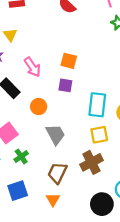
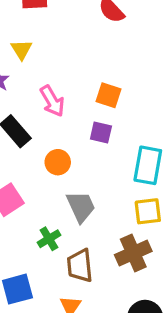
green cross: (21, 157) -> (49, 239), moved
brown trapezoid: (57, 173) -> (80, 266), turned -35

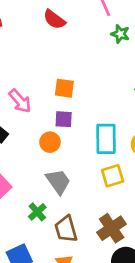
orange circle: (58, 162) -> (50, 142), moved
brown cross: (133, 253) -> (112, 228), moved

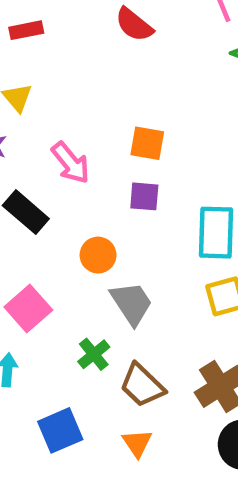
orange circle: (50, 142) -> (98, 255), moved
brown trapezoid: (66, 229) -> (142, 385), turned -32

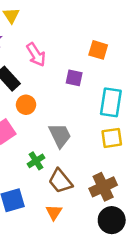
orange square: (147, 143) -> (98, 50), moved
orange circle: (98, 255) -> (26, 105), moved

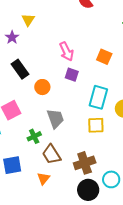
orange square: (98, 50) -> (104, 57), moved
pink arrow: (36, 55) -> (66, 51), moved
orange circle: (26, 105) -> (42, 87), moved

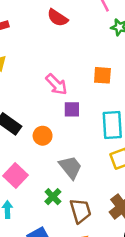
brown trapezoid: (51, 154) -> (80, 211), turned -145

